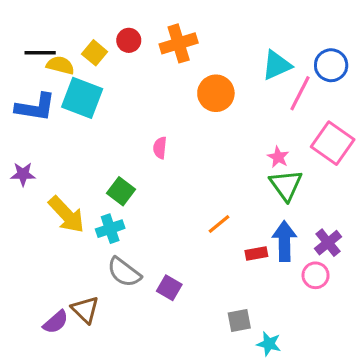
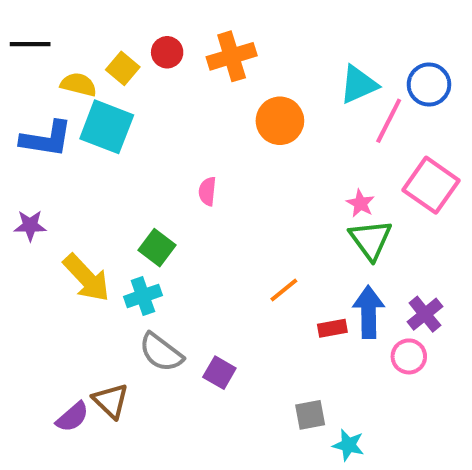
black line: (40, 53) -> (30, 44), moved

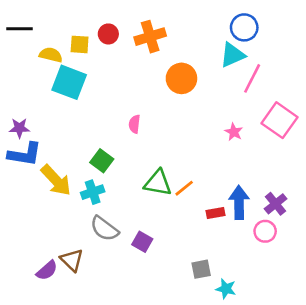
yellow square: (123, 68) -> (80, 44), turned -36
blue circle: (429, 85) -> (244, 27), moved
blue L-shape: (46, 139) -> (25, 154), moved
purple star: (30, 226) -> (19, 128), moved
green triangle: (371, 240) -> (158, 183), moved, turned -44

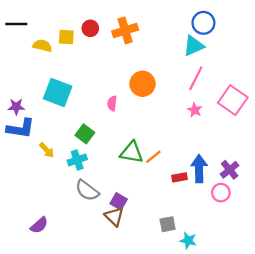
orange circle: (181, 78) -> (143, 84), moved
pink line: (252, 78) -> (196, 78), moved
cyan square: (69, 82) -> (58, 92), moved
yellow arrow: (56, 180) -> (47, 150), size x0.6
brown triangle: (72, 260) -> (114, 217), moved

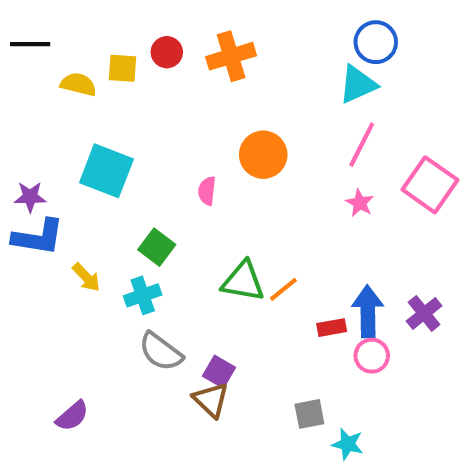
pink circle: (221, 193) -> (372, 356), moved

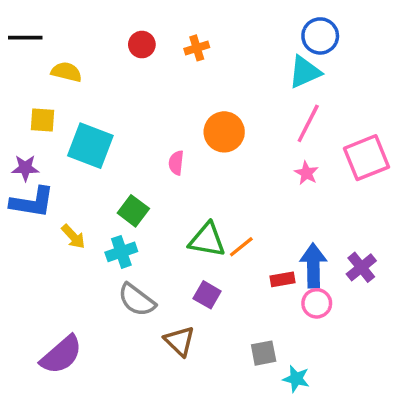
orange cross: (231, 56) -> (197, 48), size x0.6
yellow square: (123, 68) -> (42, 120), moved
pink square: (430, 185) -> (366, 158), turned 33
purple square: (219, 372) -> (207, 295), moved
purple semicircle: (72, 416) -> (61, 355), size x1.5

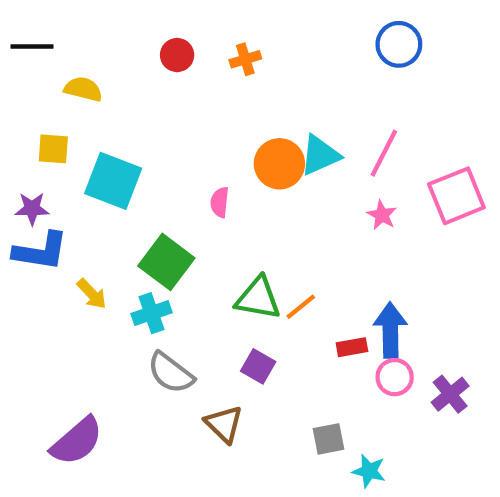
cyan triangle: (305, 72) -> (320, 155), moved
green square: (133, 211) -> (166, 262), size x1.4
purple cross: (361, 267) -> (450, 394), moved

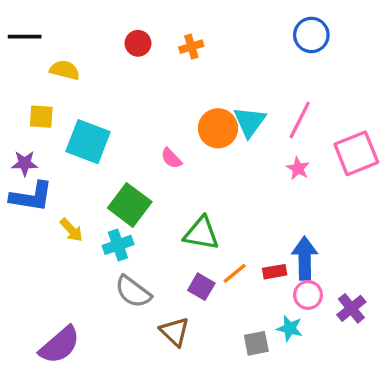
cyan triangle: (320, 155) -> (250, 122), turned -30
pink semicircle: (220, 202) -> (171, 158), turned -50
orange line: (301, 307) -> (235, 273), moved
cyan star: (369, 471) -> (290, 328), moved

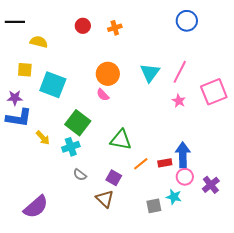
orange circle: (218, 128) -> (108, 74), moved
purple square: (201, 287) -> (114, 178), moved
gray semicircle: (133, 292) -> (80, 175), size x0.6

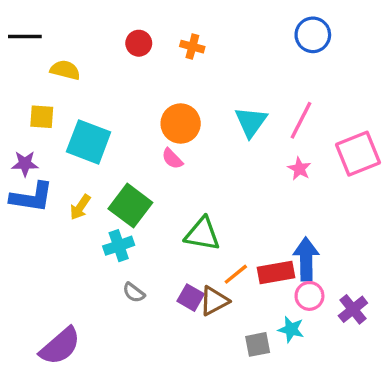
orange cross: (115, 28) -> (192, 47), turned 32
yellow arrow: (43, 138) -> (80, 207), moved, turned 77
red rectangle: (165, 163) -> (276, 272), size x1.5
brown triangle: (105, 199) -> (214, 301), moved, turned 48

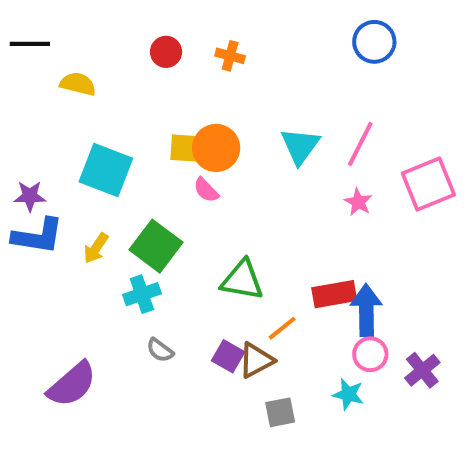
yellow square: (42, 117) -> (184, 148), moved
red rectangle: (276, 272) -> (334, 294), moved
gray square: (258, 344) -> (280, 412), moved
purple semicircle: (60, 346) -> (72, 384), moved

